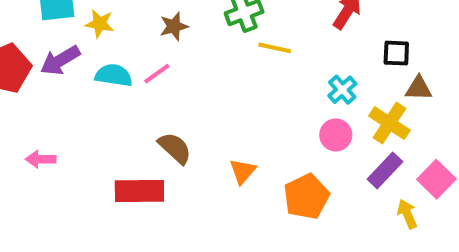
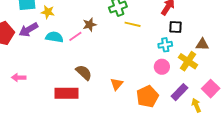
brown star: (174, 26) -> (90, 25), moved
black square: (396, 53) -> (176, 27), moved
cyan cross: (342, 90) -> (165, 45), turned 32
purple rectangle: (385, 170) -> (179, 92), moved

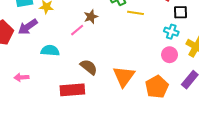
cyan semicircle: (54, 37) -> (50, 51), moved
cyan cross: (165, 45) -> (171, 32), turned 32
orange triangle: (117, 84) -> (124, 76), size x1.6

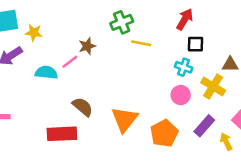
cyan semicircle: (50, 51) -> (46, 73), moved

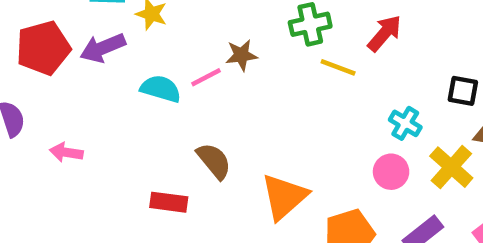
red arrow: (185, 19) -> (384, 33), moved
black square: (195, 44) -> (463, 91), moved
red rectangle: (62, 134) -> (169, 202), size x0.7

